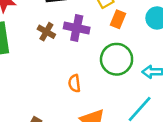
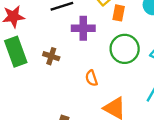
brown cross: (46, 32) -> (51, 56), moved

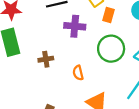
brown cross: (51, 56) -> (46, 59), moved, turned -32

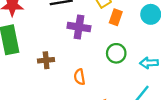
green circle: (111, 49) -> (116, 53), size x0.7

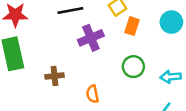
purple cross: (79, 27) -> (91, 38), turned -30

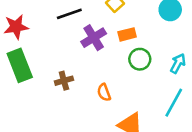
orange rectangle: (132, 26) -> (127, 34), moved, turned 66
cyan arrow: (171, 77) -> (178, 63), turned 132

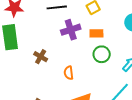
brown cross: (64, 81) -> (41, 57), turned 32

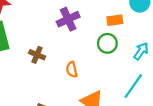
orange rectangle: (96, 33) -> (115, 20), moved

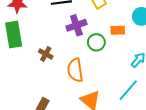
green circle: (107, 43) -> (96, 42), moved
orange semicircle: (72, 70) -> (75, 70), size x1.6

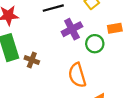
brown cross: (46, 54) -> (32, 60), moved

